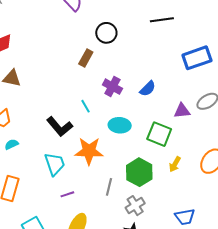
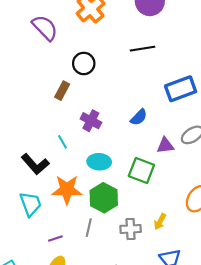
blue semicircle: (148, 89) -> (139, 117), moved
yellow arrow: (175, 164) -> (160, 222), moved
green hexagon: (139, 172) -> (104, 198), moved
purple line: (67, 194) -> (55, 239), moved
gray cross: (135, 206) -> (131, 229), moved, turned 30

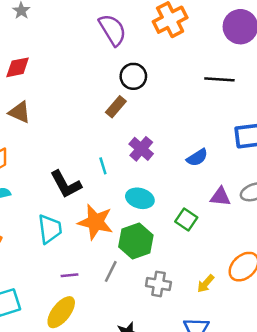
black circle: (84, 63) -> (133, 76), moved
green square: (141, 171) -> (186, 219), size x0.7
yellow arrow: (160, 222) -> (206, 284), moved

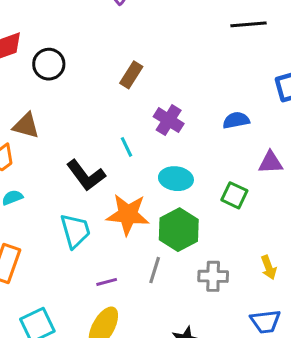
black circle: (133, 76) -> (49, 64), moved
brown triangle: (20, 112) -> (26, 126), moved
blue semicircle: (197, 158) -> (236, 120), turned -150
yellow arrow: (206, 284) -> (269, 267), turned -54

